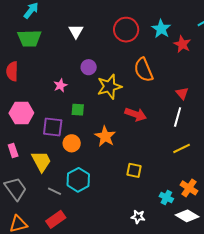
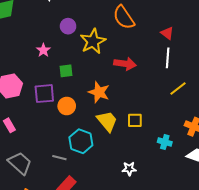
yellow trapezoid: (41, 161) -> (107, 121), moved
cyan cross: (166, 198) -> (165, 142), moved
white star: (138, 217) -> (129, 169), moved

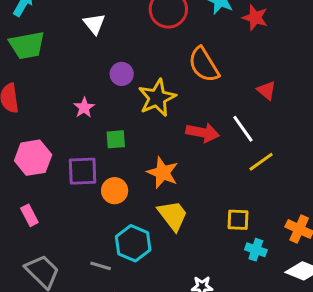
white line: (168, 58) -> (243, 129), moved, turned -42
yellow line: (178, 88) -> (261, 162), moved
yellow square: (135, 120) -> (238, 220), moved

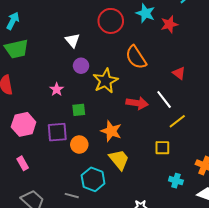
red star: (255, 18) -> (169, 24), turned -30
white triangle: (94, 24) -> (73, 40), moved
yellow square: (238, 220) -> (162, 148), moved

